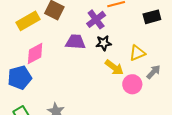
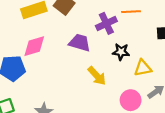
black star: (104, 43) -> (121, 52), moved
yellow arrow: (114, 67) -> (97, 76), moved

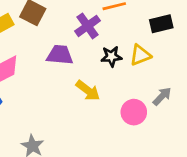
yellow triangle: (143, 68) -> (140, 55), moved

